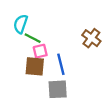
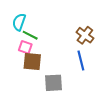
pink square: (40, 51) -> (25, 47), moved, turned 32
blue line: (61, 64) -> (81, 61), moved

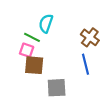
cyan semicircle: (19, 22) -> (46, 23), moved

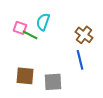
pink square: (27, 50) -> (20, 28), moved
brown square: (34, 65) -> (25, 76), moved

